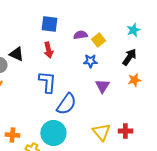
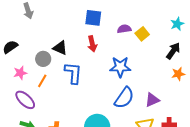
blue star: (90, 61) -> (120, 67), moved, size x1.5
blue L-shape: (47, 82) -> (73, 73), moved
purple triangle: (102, 86) -> (152, 100), moved, turned 35
blue semicircle: (66, 104) -> (124, 98), moved

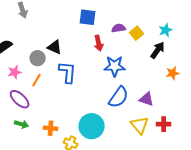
cyan star: (177, 24) -> (166, 30), moved
red arrow: (92, 44) -> (99, 43), moved
black arrow: (173, 51) -> (158, 50), moved
purple triangle: (152, 100) -> (147, 99), turned 42

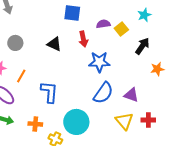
cyan star: (166, 30) -> (144, 15), moved
black triangle: (55, 47) -> (54, 44), moved
gray circle: (38, 58) -> (15, 43), moved
blue L-shape: (68, 72) -> (49, 92), moved

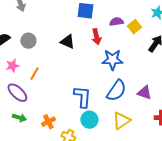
blue L-shape: (49, 92) -> (82, 97), moved
yellow triangle: (124, 121) -> (121, 121), moved, turned 36
cyan circle: (76, 122) -> (89, 120), size x0.7
orange cross: (35, 124) -> (48, 122), turned -32

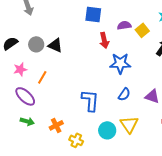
black triangle: (67, 42) -> (55, 45), moved
blue semicircle: (116, 91) -> (124, 94), size x0.6
cyan circle: (89, 120) -> (107, 130), moved
yellow triangle: (121, 121) -> (129, 124), turned -30

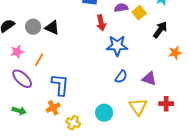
blue L-shape: (90, 100) -> (60, 85), moved
green arrow: (27, 121) -> (19, 111), moved
yellow triangle: (129, 124) -> (138, 107), moved

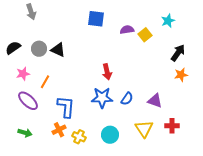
red arrow: (101, 23) -> (107, 72), moved
black arrow: (160, 30) -> (178, 53), moved
blue star: (117, 46) -> (102, 98), moved
yellow cross: (73, 123) -> (79, 137), moved

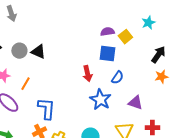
blue square: (96, 19) -> (107, 54), moved
blue star: (102, 98) -> (100, 100), moved, turned 30
blue semicircle: (127, 99) -> (117, 78), moved

